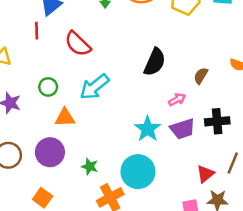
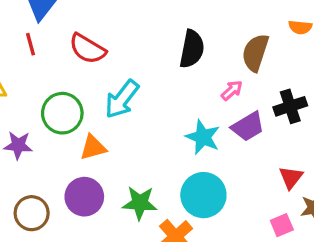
brown semicircle: (201, 76) -> (255, 53), size x1.6
green circle: (48, 87) -> (62, 113), size x1.6
green star: (90, 166) -> (140, 203), size x1.5

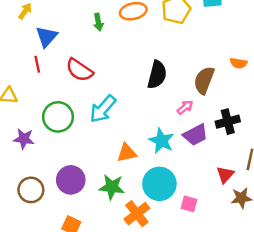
orange triangle: (93, 147) -> (127, 153), moved
pink square: (282, 225) -> (189, 204), moved, turned 35

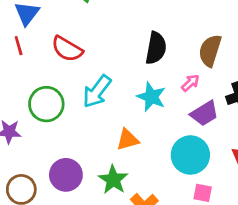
cyan star: (161, 141) -> (151, 97), moved
cyan circle: (159, 184) -> (190, 155), moved
green star: (112, 187) -> (113, 180), turned 30

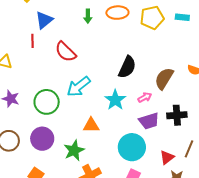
green circle: (46, 104) -> (47, 102), moved

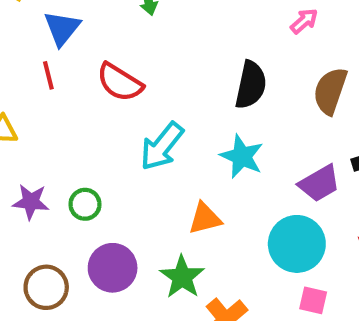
pink arrow: (145, 97) -> (304, 21), moved
green circle: (47, 102) -> (85, 204), moved, size x0.6

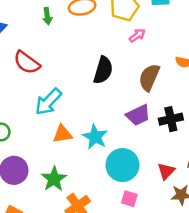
cyan star: (242, 156) -> (95, 137), moved
purple trapezoid: (319, 183) -> (138, 115), moved
orange triangle: (205, 218) -> (62, 134), moved

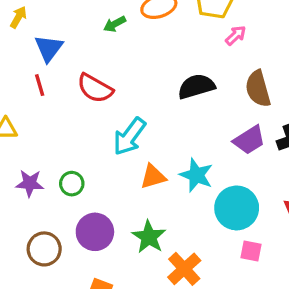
green arrow: (47, 16) -> (115, 24), turned 77
black semicircle: (103, 70) -> (196, 86), turned -116
brown semicircle: (149, 77) -> (258, 89), turned -32

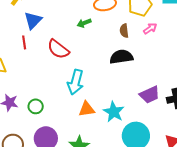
green arrow: (115, 24) -> (84, 23), moved
brown semicircle: (258, 89) -> (124, 31), moved, size x0.6
cyan arrow: (129, 136) -> (75, 82), turned -30

